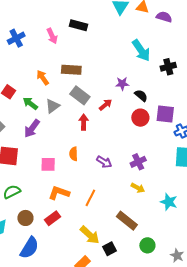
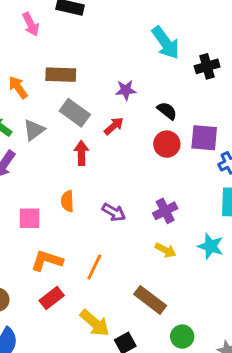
purple star: (122, 84) -> (126, 90), moved
cyan star: (169, 202) -> (211, 246), moved
red rectangle: (53, 218) -> (52, 298), moved

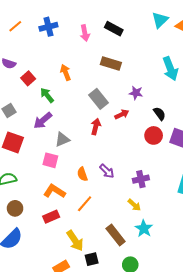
brown rectangle: (61, 75) -> (111, 64), moved
gray triangle: (34, 130) -> (62, 139), moved
orange semicircle: (67, 201) -> (82, 174), moved, turned -32
cyan star: (211, 246) -> (144, 229), moved

